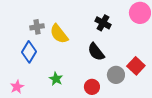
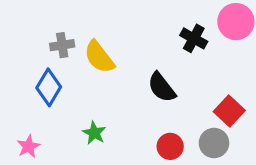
black cross: (103, 23) -> (194, 38), moved
gray circle: (116, 75) -> (214, 143), moved
red circle: (92, 87) -> (170, 146), moved

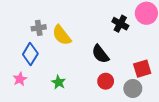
red square: (229, 111) -> (142, 69), turned 30
pink star: (28, 146) -> (20, 79), moved
red circle: (170, 146) -> (106, 81), moved

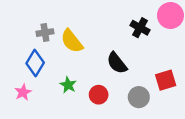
red circle: (106, 81) -> (99, 95), moved
green star: (59, 82) -> (68, 85), moved
gray circle: (133, 89) -> (139, 97), moved

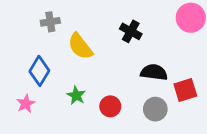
black cross: (140, 28) -> (131, 31), moved
gray cross: (45, 33) -> (50, 22), moved
black semicircle: (117, 63) -> (154, 72), moved, turned 135

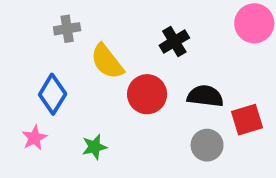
black cross: (131, 31) -> (174, 42), turned 30
green star: (76, 95) -> (94, 147), moved, turned 30
red circle: (110, 106) -> (147, 94), moved, size x1.4

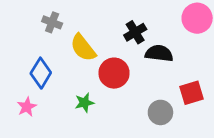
gray cross: (67, 29) -> (52, 22), turned 30
black semicircle: (205, 96) -> (159, 53), moved
green star: (94, 147) -> (84, 103), moved

